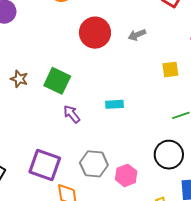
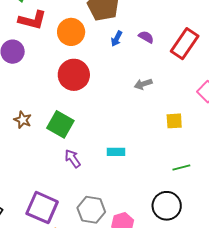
red circle: (95, 33) -> (74, 75), moved

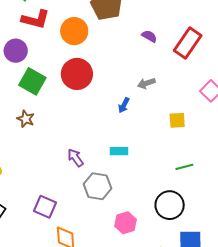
blue arrow: (117, 39) -> (124, 105), moved
green square: (60, 124) -> (32, 81), moved
purple square: (42, 208) -> (45, 207), size x0.7
gray hexagon: (91, 210) -> (98, 186), moved

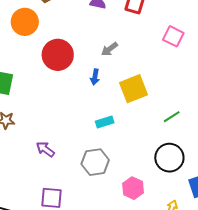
red circle: (77, 74) -> (58, 55), moved
yellow square: (177, 120) -> (133, 89), moved, size x1.6
purple arrow: (76, 158) -> (45, 149), moved

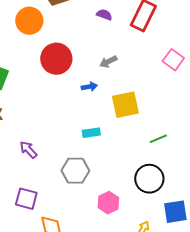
blue arrow: (95, 77) -> (89, 87), turned -119

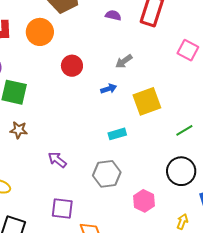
red circle: (56, 59) -> (72, 66), size x0.7

